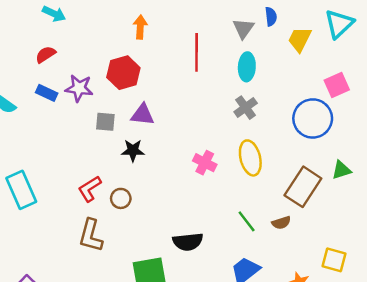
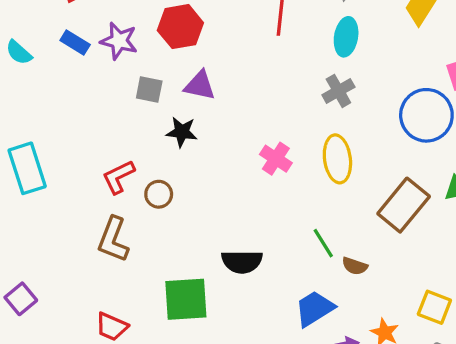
brown semicircle: (281, 223) -> (355, 266), moved, turned 30

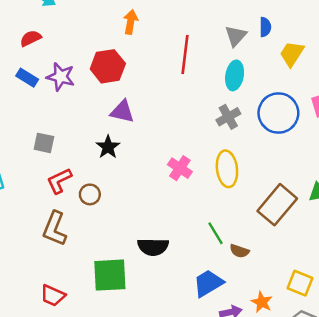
gray square: (149, 90) -> (44, 143), moved
blue circle: (426, 115) -> (278, 113), moved
black star: (182, 132) -> (108, 147), turned 30

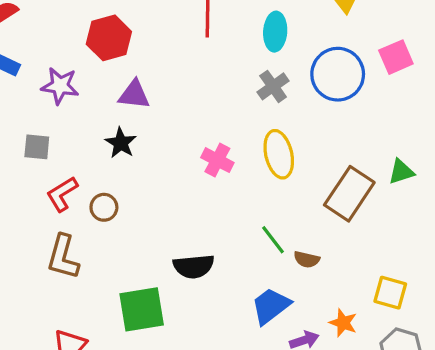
purple star: (61, 77) -> (60, 86), moved

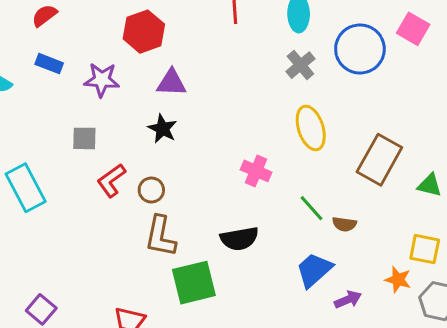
pink square: (396, 57) -> (413, 29), turned -32
pink cross: (217, 160) -> (256, 171), moved
green triangle: (401, 172) -> (430, 185), moved, turned 36
brown L-shape: (63, 257) -> (160, 236), moved
orange star: (343, 323) -> (398, 280), moved

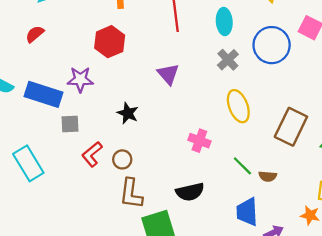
blue rectangle: (49, 64) -> (44, 94), moved, size x1.8
purple triangle: (171, 83) -> (168, 74), moved, turned 50
blue trapezoid: (314, 270) -> (247, 212), turned -48

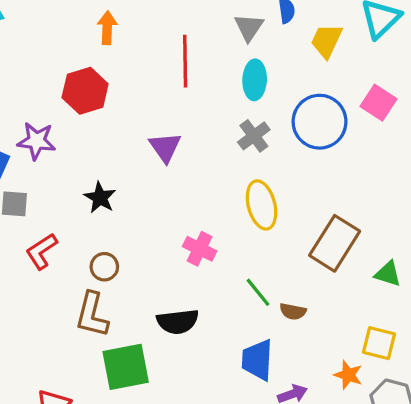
brown circle: (122, 159) -> (104, 267), moved

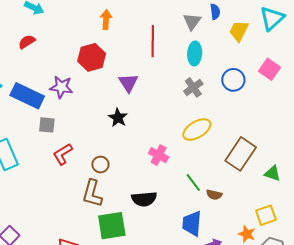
blue circle: (320, 122) -> (233, 80), size x0.7
purple triangle: (165, 147) -> (128, 83), moved
black star: (100, 198) -> (118, 118), moved
yellow ellipse: (262, 205) -> (197, 130), turned 72
yellow square: (379, 343) -> (266, 215), turned -35

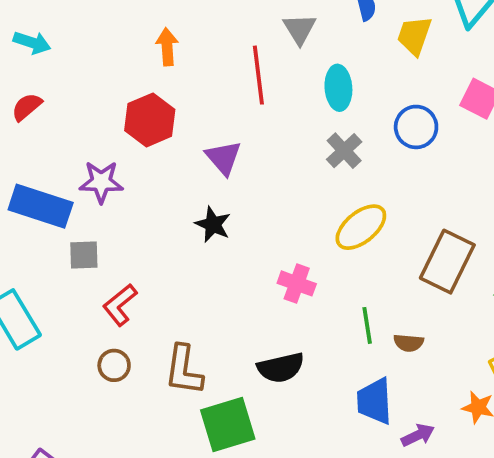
gray triangle: (192, 21) -> (300, 29), moved
brown circle: (100, 165) -> (114, 365), moved
green line: (193, 182) -> (367, 325), turned 36

